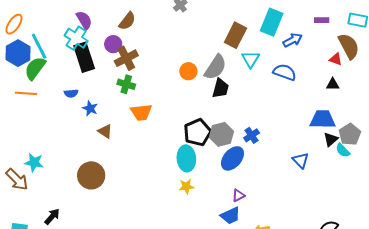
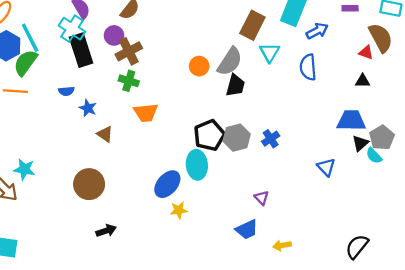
blue semicircle: (285, 72) -> (308, 67), turned -115
blue ellipse: (232, 158) -> (167, 184), moved
yellow star: (186, 186) -> (179, 210), moved
purple triangle: (238, 196) -> (262, 198), moved, turned -48
black arrow: (52, 217) -> (106, 231), moved, turned 30

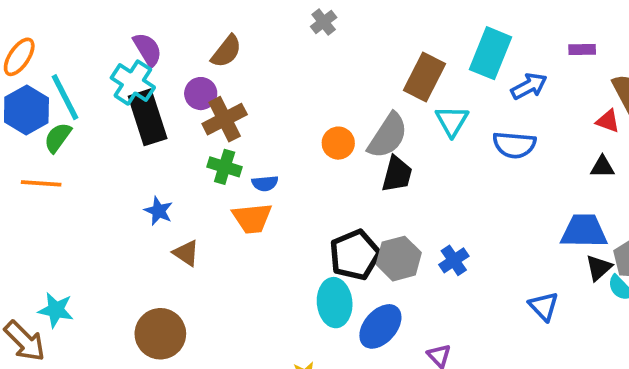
green semicircle: (26, 63) -> (58, 138), size x0.7
blue semicircle: (308, 67) -> (514, 145), turned -80
blue semicircle: (66, 91) -> (265, 183), moved
blue ellipse: (167, 184) -> (380, 326), moved

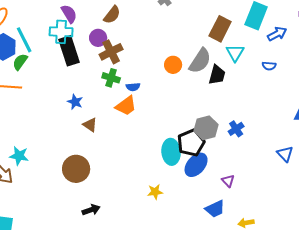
cyan cross: (133, 83) -> (61, 32), turned -30
blue semicircle: (514, 145) -> (269, 66), size x0.6
black trapezoid: (397, 174) -> (217, 75), moved
orange trapezoid: (252, 218) -> (126, 106), turned -30
black pentagon: (355, 255) -> (191, 143), moved

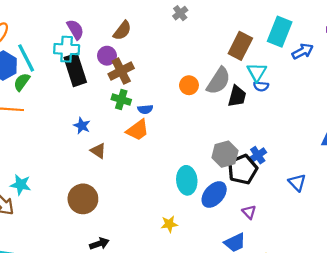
blue semicircle: (269, 66) -> (261, 86), moved
black pentagon: (191, 143) -> (243, 169), moved
blue triangle: (285, 154) -> (297, 182), moved

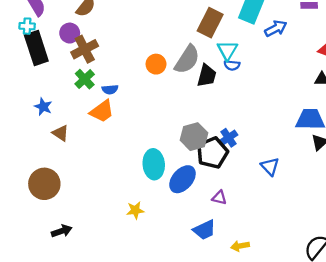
cyan cross: (67, 49) -> (27, 26), size x0.6
green cross: (121, 99) -> (85, 79), turned 30
purple triangle: (249, 212) -> (219, 198), turned -32

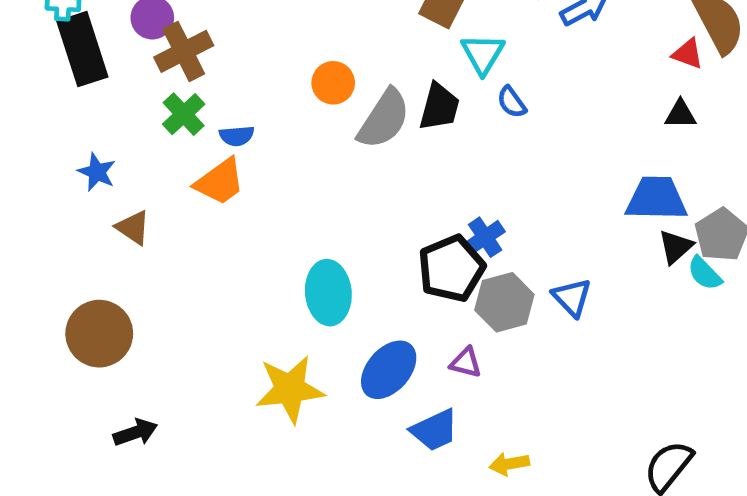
gray semicircle: (187, 59) -> (384, 119), moved
blue semicircle: (232, 65) -> (512, 102), moved, turned 49
gray hexagon: (194, 137) -> (504, 302), moved
blue ellipse: (182, 179) -> (389, 370), moved
yellow star: (135, 210) -> (290, 389), size x1.8

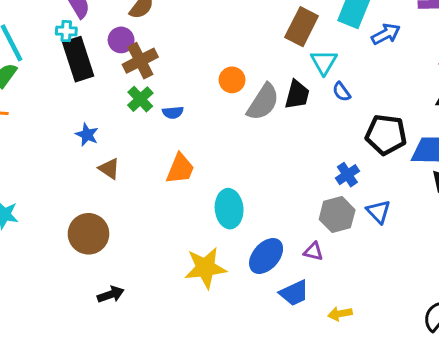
orange trapezoid: (220, 182) -> (180, 169), moved, turned -32
blue cross: (485, 237) -> (347, 175), moved
black pentagon: (451, 268) -> (386, 135), moved, turned 30

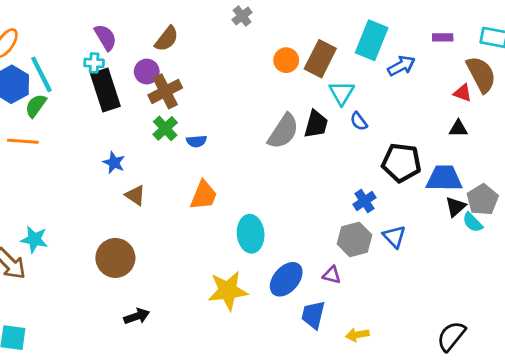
orange circle: (232, 80) -> (286, 60), moved
blue trapezoid: (294, 293) -> (313, 315), turned 128

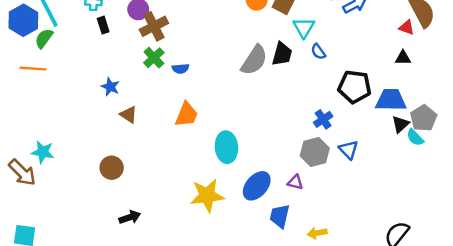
black rectangle: (105, 90) -> (103, 25), size x0.5
brown circle: (115, 258) -> (112, 168), size x0.7

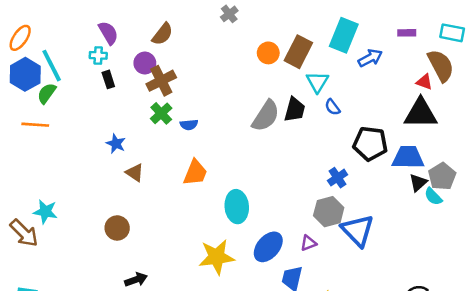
black triangle: (403, 58) -> (421, 113), size x2.0
blue triangle: (349, 150) -> (358, 231), moved, size x1.6
purple triangle: (295, 182) -> (309, 243), turned -35

